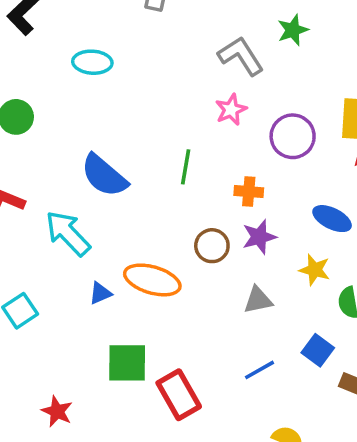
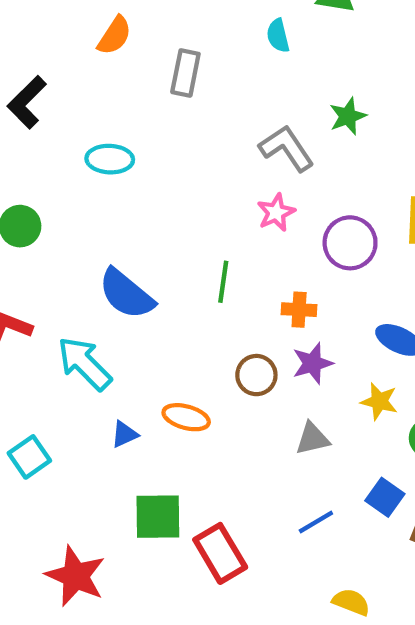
orange ellipse: (152, 280) -> (186, 417), size x0.7
red star: (57, 411) -> (76, 576), size x1.6

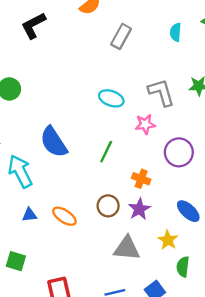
cyan ellipse: (110, 159) -> (111, 98), moved
purple star: (313, 363) -> (139, 209), turned -30
gray triangle: (312, 439) -> (127, 248), size x1.4
green square: (158, 517) -> (16, 261), moved, size x0.7

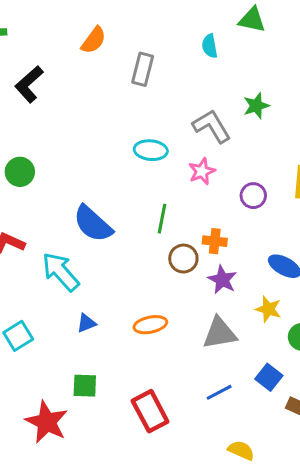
purple circle: (179, 152) -> (253, 196), size x0.7
brown circle: (108, 206) -> (183, 259), moved
orange ellipse: (64, 216) -> (150, 325), moved, turned -30

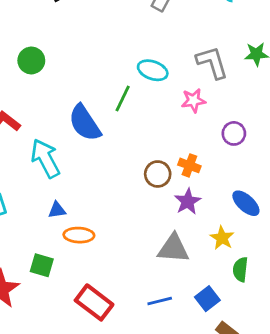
green line: (162, 219) -> (123, 98), moved
orange ellipse: (150, 325) -> (79, 235), moved
red rectangle: (150, 411) -> (94, 302), turned -39

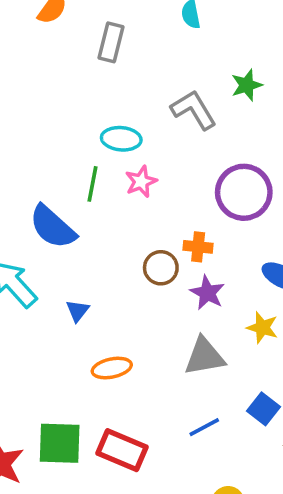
pink star: (193, 100) -> (141, 182), moved
purple circle: (234, 133) -> (244, 192), size x1.8
blue triangle: (57, 210) -> (77, 311), moved, turned -30
orange ellipse: (79, 235) -> (112, 368), moved
green square: (42, 265) -> (60, 443), moved, size x1.5

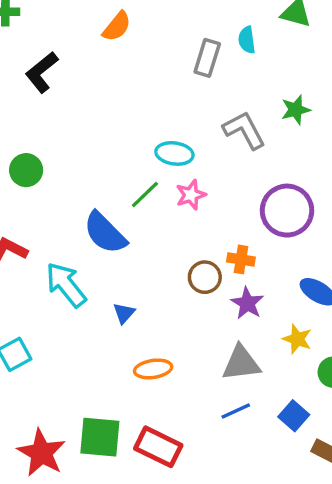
gray rectangle: (111, 42) -> (207, 58), moved
green line: (92, 184) -> (145, 195), turned 32
blue line: (204, 427) -> (236, 411), moved

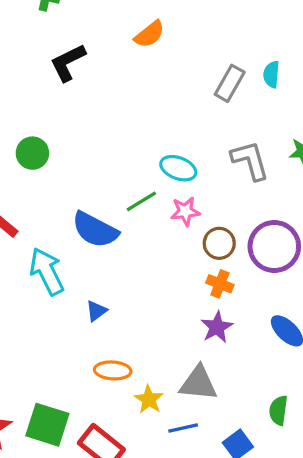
blue semicircle: (105, 233) -> (95, 230), turned -30
brown circle: (205, 277) -> (219, 243), moved
yellow star: (297, 339) -> (149, 399), moved

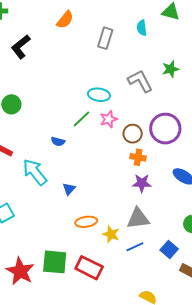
gray rectangle: (230, 83) -> (105, 38), moved
blue semicircle: (95, 230) -> (58, 141), size x0.5
purple star: (217, 327) -> (142, 183), turned -30

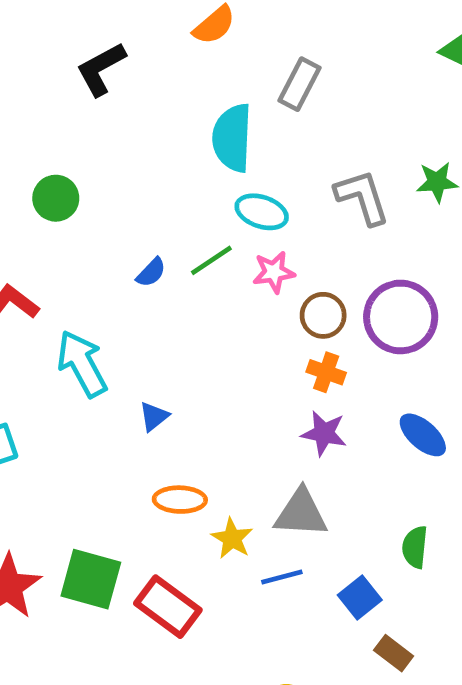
cyan semicircle: (142, 28) -> (232, 138), moved, size x1.8
blue semicircle: (58, 141) -> (151, 272), moved, turned -72

